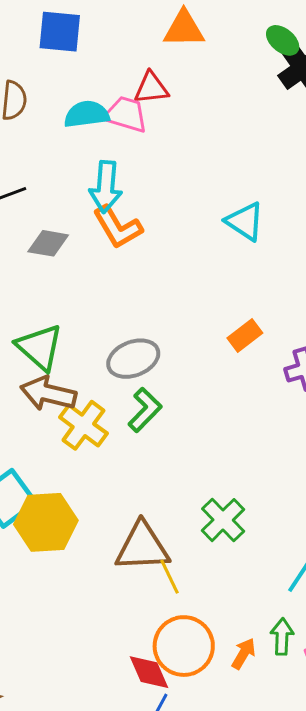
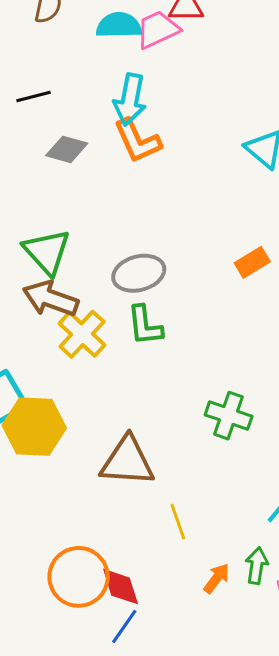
pink trapezoid: (126, 114) -> (158, 30), turned -48
green L-shape: (145, 410) -> (145, 325), turned 123
green cross: (223, 520) -> (229, 416), moved, turned -33
yellow line: (170, 577) -> (178, 522), moved
orange circle: (184, 646) -> (79, 577), moved

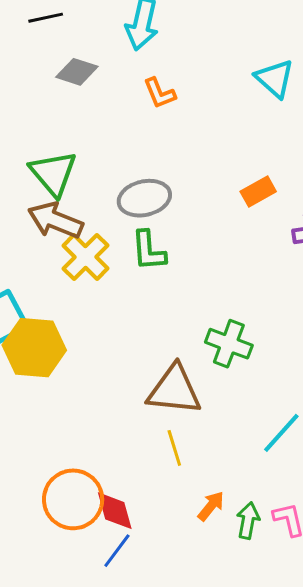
orange L-shape: (137, 141) -> (159, 93), moved, size x0.7
brown triangle: (127, 461) -> (174, 390), moved
green arrow: (257, 566) -> (248, 521), moved

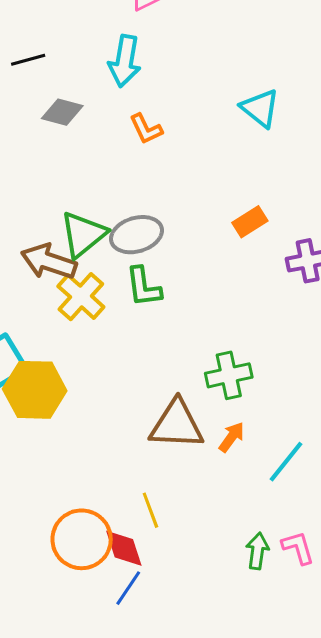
green triangle: (53, 173) -> (83, 234), moved, turned 34
green cross: (229, 344) -> (229, 375), turned -30
yellow line: (174, 448) -> (150, 510), moved
orange arrow: (211, 506) -> (232, 437), moved

